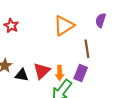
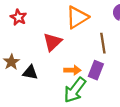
red triangle: (42, 71) -> (52, 42), moved
orange arrow: (60, 73) -> (72, 70), turned -88

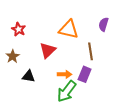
orange triangle: (77, 17) -> (69, 29), turned 45
brown star: (11, 62) -> (13, 56), moved

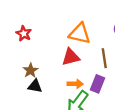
red triangle: (48, 50) -> (71, 57), moved, turned 30
brown star: (13, 56) -> (30, 70), moved

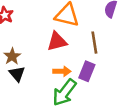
black triangle: (35, 86) -> (17, 74), turned 40

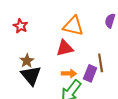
brown line: (94, 43) -> (101, 63), moved
black triangle: (17, 74) -> (31, 75), size x1.5

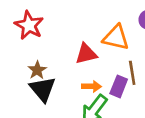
red star: (21, 26) -> (29, 25), size x1.5
orange triangle: (73, 26) -> (116, 38), moved

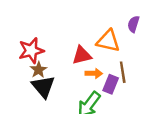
red star: (29, 25) -> (31, 51), moved, turned 30
orange arrow: (91, 86) -> (94, 73), moved

